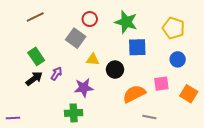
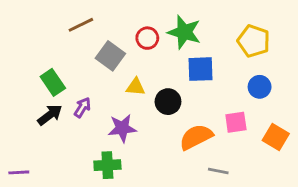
brown line: (35, 17) -> (81, 25), moved
red circle: (90, 19) -> (147, 38), moved

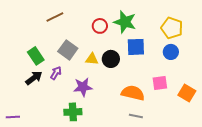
gray square: (110, 56) -> (68, 50), moved
blue circle: (260, 87) -> (171, 52), moved
black circle: (168, 102) -> (111, 59), moved
orange semicircle: (196, 137) -> (133, 93), turned 40
gray line: (218, 171) -> (136, 116), moved

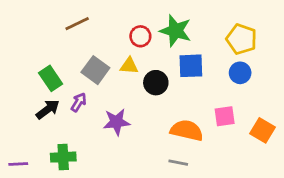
yellow triangle: (92, 59) -> (129, 66), moved
green cross: (73, 112) -> (63, 157), moved
gray line: (136, 116) -> (178, 163), moved

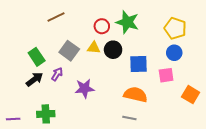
blue square: (191, 66) -> (139, 64), moved
black circle: (156, 83) -> (113, 50), moved
pink square: (225, 116) -> (166, 75), moved

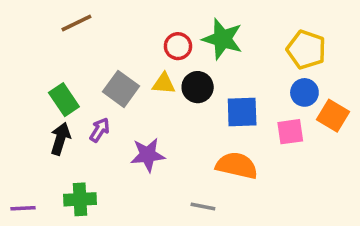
brown line: (56, 17) -> (76, 23), moved
black arrow: (35, 79) -> (60, 139), turned -36
orange square: (191, 95) -> (333, 116), moved
gray line: (129, 118) -> (203, 206), moved

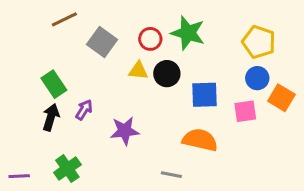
gray square: (121, 89) -> (102, 42), moved
green cross: (80, 199) -> (67, 169), turned -32

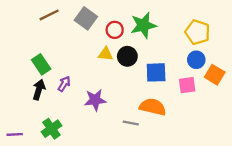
green star: (188, 33) -> (143, 25), turned -30
gray square: (102, 42) -> (86, 18), moved
gray line: (171, 175) -> (131, 123), moved

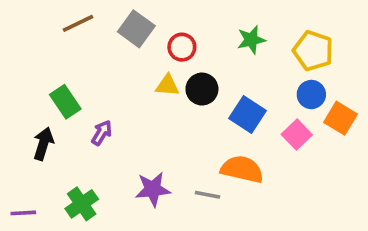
green star: (143, 25) -> (251, 40), moved, size x0.7
blue square: (156, 72) -> (248, 115), turned 35
pink square: (187, 85) -> (297, 135), turned -36
black arrow: (39, 90) -> (43, 144), moved
purple star: (95, 100) -> (153, 189), moved

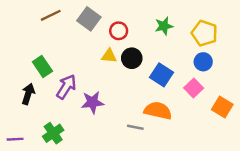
orange square: (341, 118) -> (222, 107), moved
purple arrow: (102, 133) -> (66, 87), size x1.5
purple star: (153, 189) -> (92, 102), moved

